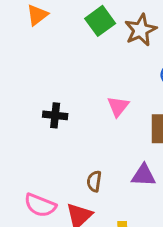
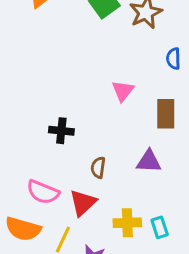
black cross: (55, 115) -> (61, 131), moved

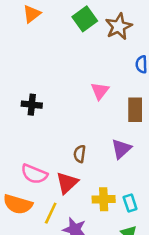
black cross: (61, 131) -> (32, 105), moved
purple triangle: (149, 161) -> (121, 149), turned -45

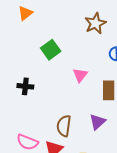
green square: (85, 19) -> (51, 50), moved
brown semicircle: (80, 154) -> (64, 126), size x1.5

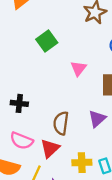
black cross: (25, 86) -> (19, 103), moved

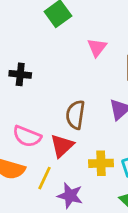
black cross: (19, 103) -> (20, 74), moved

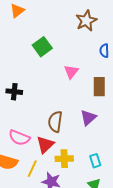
yellow cross: (101, 163) -> (64, 159), moved

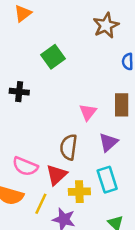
pink triangle: (71, 72) -> (88, 112), moved
black cross: (14, 92) -> (19, 92), moved
cyan rectangle: (95, 161) -> (107, 180), moved, size x1.5

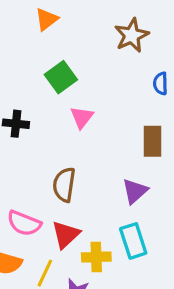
orange triangle: (23, 13) -> (46, 19), moved
pink triangle: (88, 112) -> (82, 117), moved
brown semicircle: (69, 147) -> (64, 185), moved

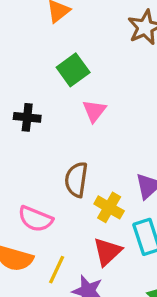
red triangle: (66, 234) -> (107, 252), moved
yellow cross: (96, 257) -> (109, 207), moved, turned 32

